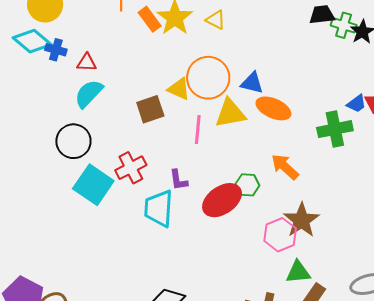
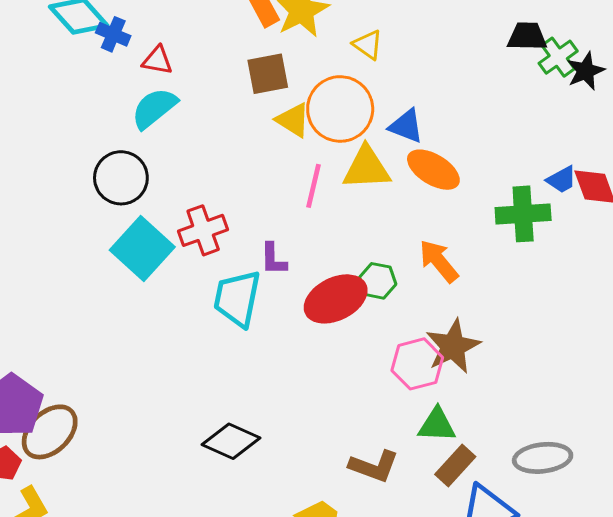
yellow triangle: (216, 20) -> (368, 45), moved
green cross: (344, 25) -> (558, 57), turned 30
brown square: (150, 109) -> (268, 74), moved

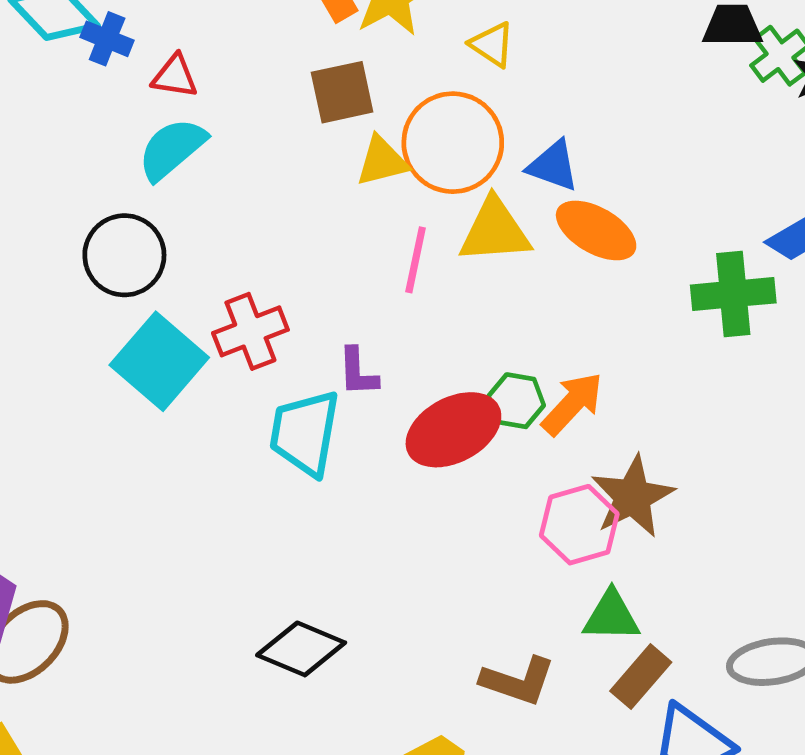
yellow triangle: (293, 120) -> (382, 161), turned -45
orange arrow: (439, 261) -> (572, 404), moved, turned 84

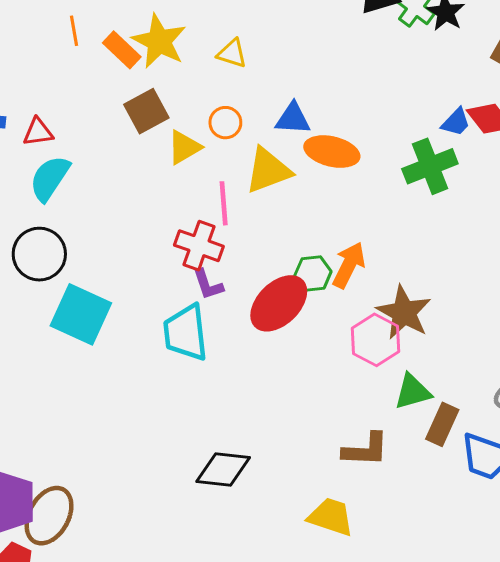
orange circle: (453, 143) -> (225, 123), size x0.5
red cross: (250, 331) -> (199, 246), moved, turned -33

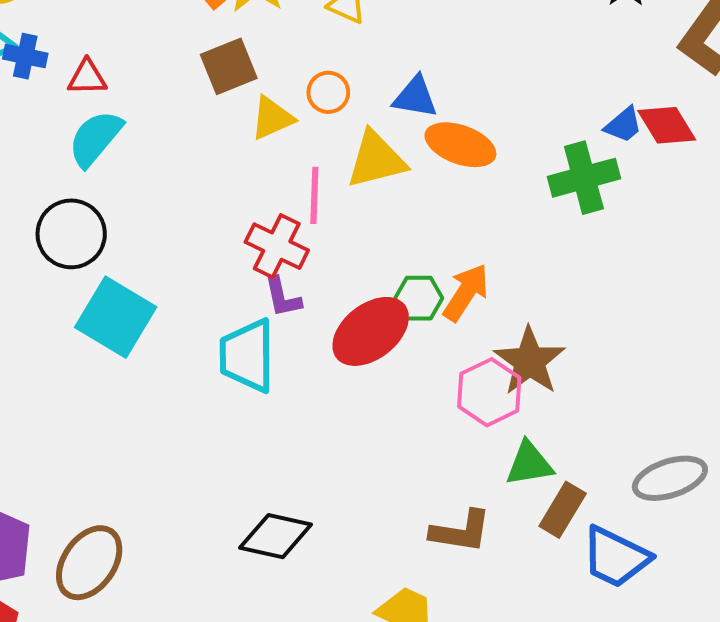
brown ellipse: (49, 516) -> (89, 563), moved

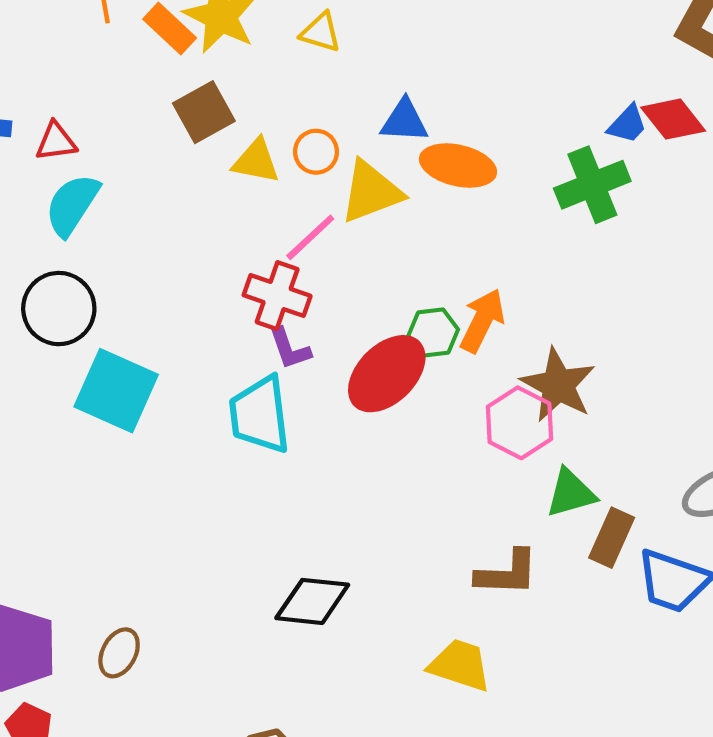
orange circle: (328, 92) -> (316, 152), moved
yellow triangle: (272, 118) -> (256, 161), turned 42
pink line: (314, 195) -> (310, 237), turned 52
brown ellipse: (89, 563) -> (119, 653), size x0.6

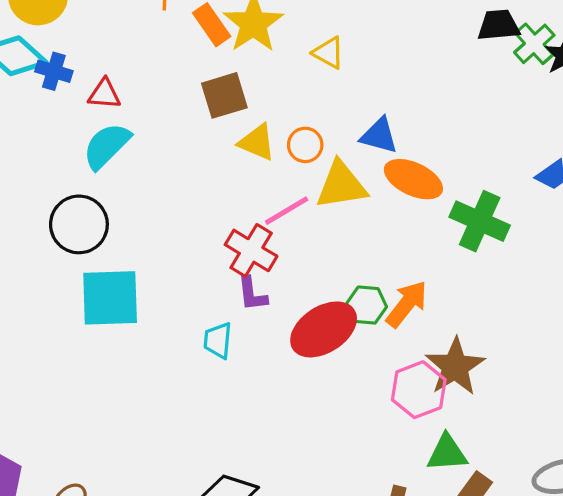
green cross: (592, 185) -> (480, 221), moved, turned 34
cyan square: (116, 391) -> (110, 298), turned -38
cyan trapezoid: (260, 415) -> (218, 340), size x0.6

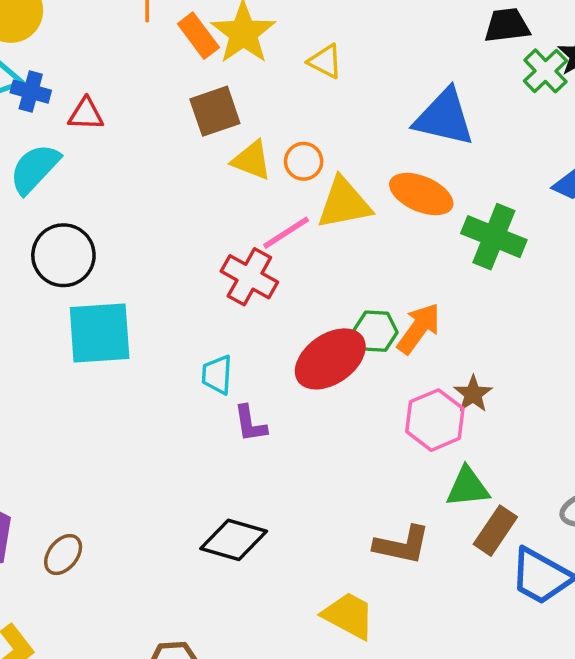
green cross: (534, 44) -> (545, 71), moved
blue triangle: (379, 136) -> (444, 117), moved, size x1.5
cyan semicircle: (107, 146) -> (35, 169), moved
purple L-shape: (252, 294) -> (250, 424), moved
brown star: (455, 367) -> (473, 394), size x0.6

